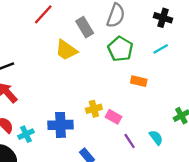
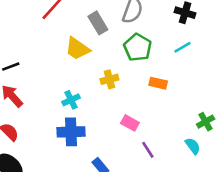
yellow cross: (94, 109) -> (109, 79), moved
cyan cross: (26, 134) -> (71, 100), moved
cyan semicircle: (156, 138) -> (193, 146), moved

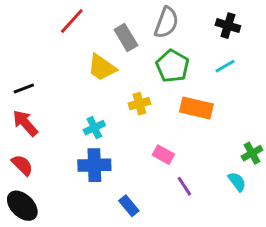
orange rectangle: (158, 83) -> (196, 108), size x1.5

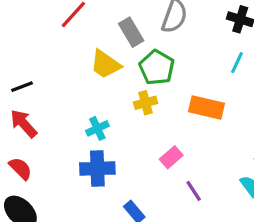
green pentagon: (172, 66) -> (157, 67), moved
cyan line: (225, 66) -> (237, 63), turned -35
pink rectangle: (163, 155) -> (171, 157), turned -70

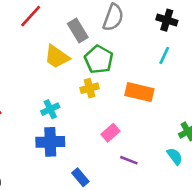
purple line: (194, 191) -> (129, 160), turned -36

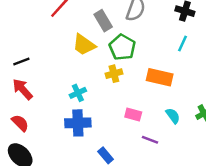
pink rectangle: (111, 133) -> (133, 115), turned 56
cyan semicircle: (175, 156) -> (173, 116), moved

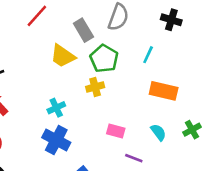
cyan line: (182, 44) -> (148, 55), moved
orange rectangle: (160, 77) -> (164, 91), moved
blue cross: (78, 123) -> (56, 140), turned 30

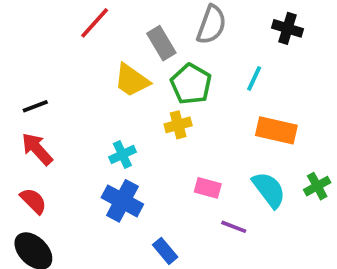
cyan semicircle: (158, 132) -> (269, 190), size x1.5

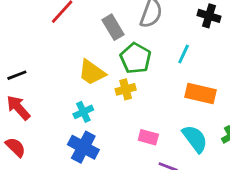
yellow trapezoid: (132, 80) -> (92, 72), moved

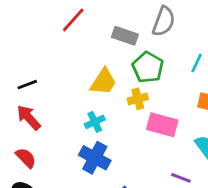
gray rectangle: (113, 27) -> (125, 36), turned -40
yellow trapezoid: (92, 72) -> (103, 82), turned -92
pink rectangle: (148, 137) -> (162, 125), moved, size x1.5

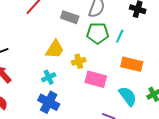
green pentagon: (148, 67) -> (98, 33), moved, turned -30

